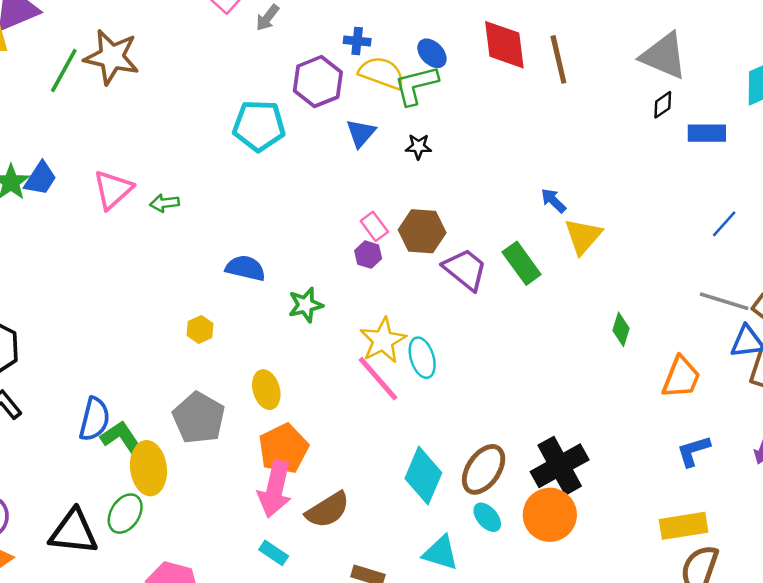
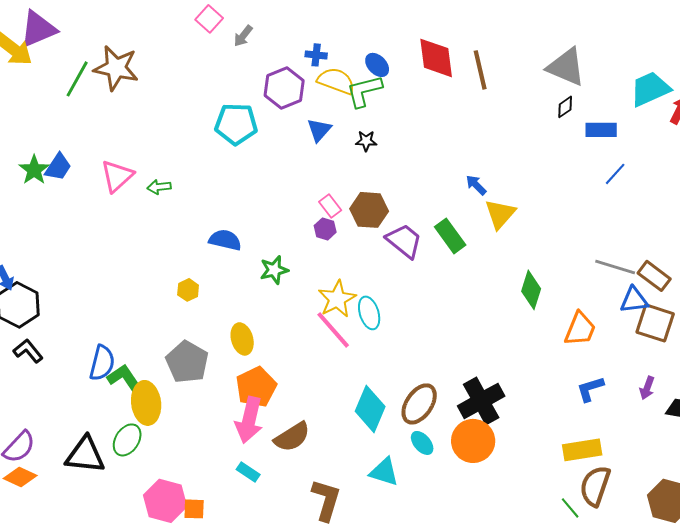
blue line: (724, 224) -> (615, 174), moved
green diamond: (621, 329) -> (531, 290), size x1.4

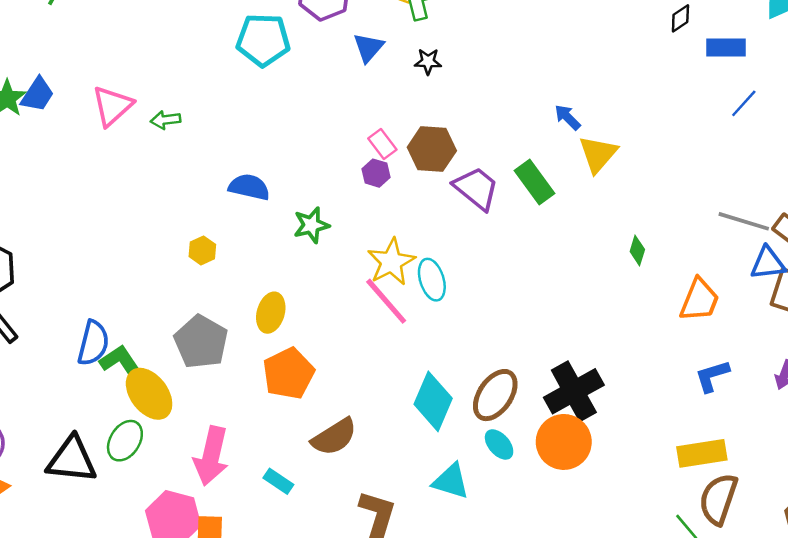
green diamond: (531, 290) -> (637, 250), size x0.6
yellow ellipse: (242, 339) -> (271, 313), turned 32
yellow ellipse: (146, 403) -> (149, 394), turned -30
pink arrow: (249, 420) -> (211, 456), moved

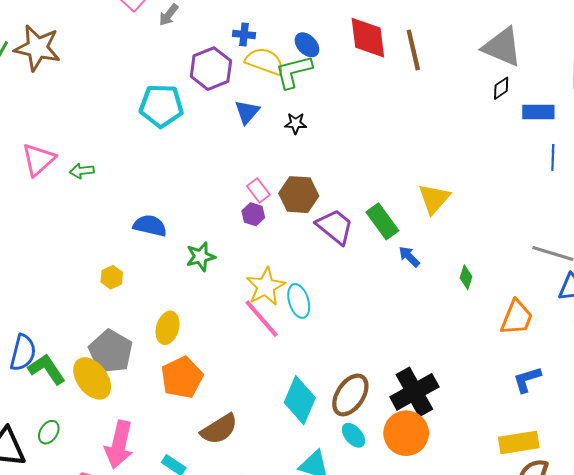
blue line: (744, 103) -> (553, 157), turned -40
blue arrow: (568, 117) -> (409, 257), moved
yellow ellipse: (149, 394) -> (92, 378), moved
green ellipse: (125, 441) -> (49, 432), size x0.7

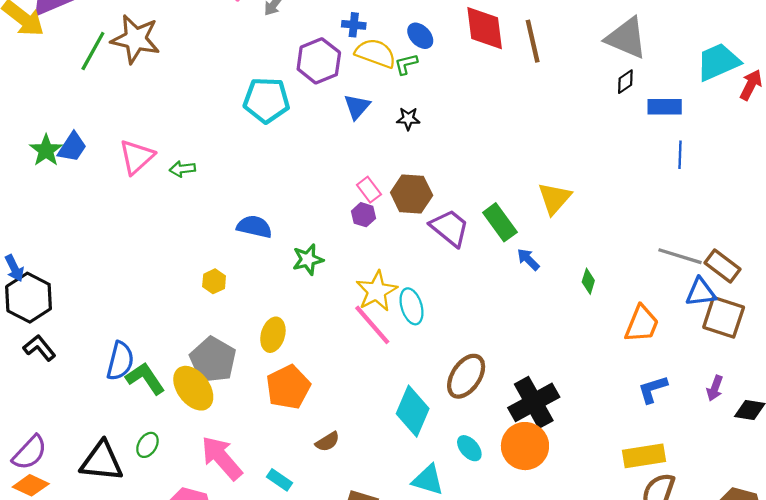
green L-shape: (294, 72) -> (406, 64), size x0.6
brown ellipse: (350, 395) -> (466, 376), moved
brown semicircle: (219, 429) -> (328, 442), size x0.6
pink arrow: (119, 445) -> (222, 458), turned 126

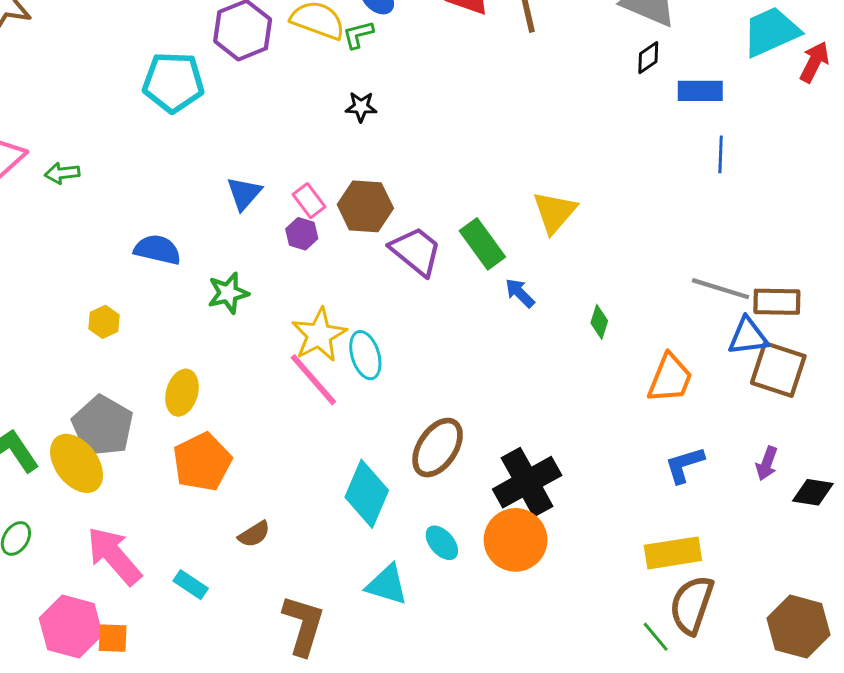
blue triangle: (357, 107) -> (244, 193), moved
brown rectangle: (722, 266) -> (777, 302), turned -36

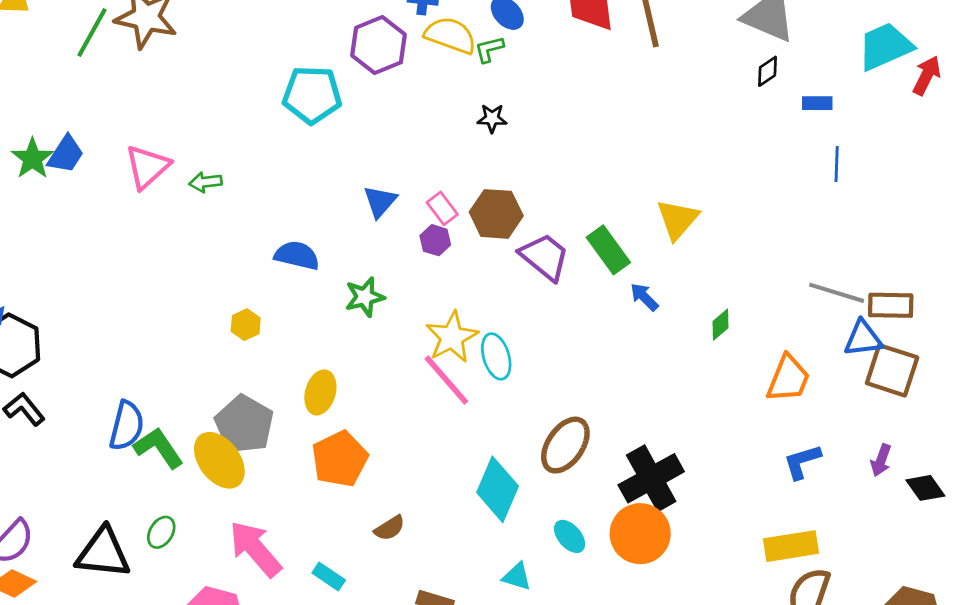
blue rectangle: (700, 91) -> (817, 103), size x0.7
green diamond: (599, 322) -> (720, 325), turned 32
black diamond: (813, 492) -> (925, 488), turned 45
cyan triangle: (387, 585) -> (517, 577), size x0.7

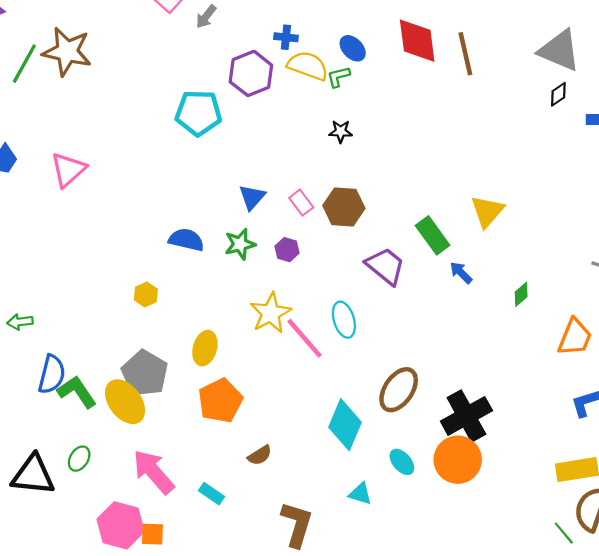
green arrow: (206, 182) -> (20, 322), moved
purple hexagon: (435, 240) -> (287, 250), moved
purple trapezoid: (545, 257) -> (385, 266), moved
green star: (365, 297) -> (240, 244), moved
yellow star: (452, 337) -> (271, 313), moved

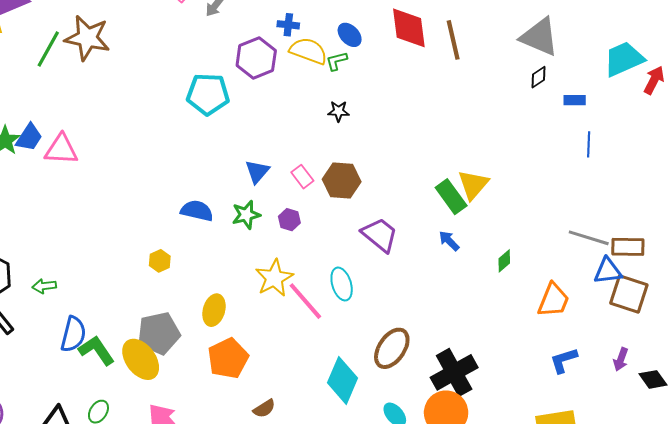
pink triangle: (68, 170) -> (61, 149), moved, turned 45
green rectangle: (433, 235) -> (451, 197), moved
gray pentagon: (145, 373) -> (159, 333), turned 30

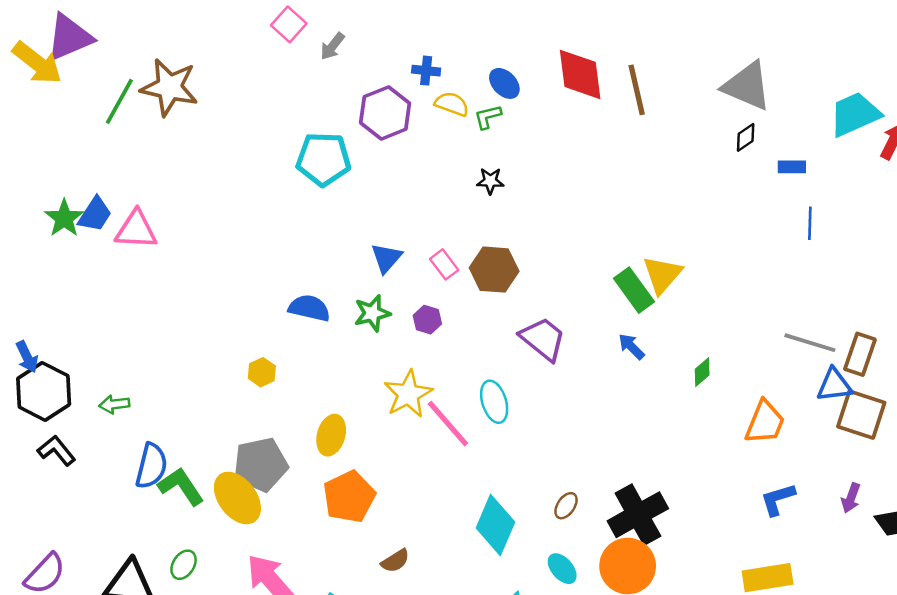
yellow semicircle: (308, 51) -> (452, 104), size x0.7
brown rectangle: (628, 247) -> (860, 354), turned -72
brown ellipse: (392, 348) -> (566, 506), moved, size x0.5

